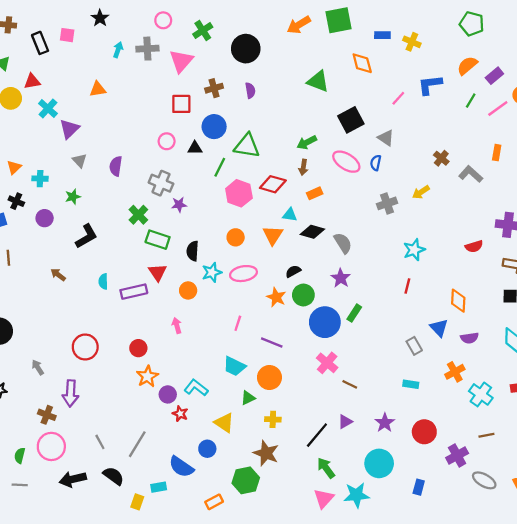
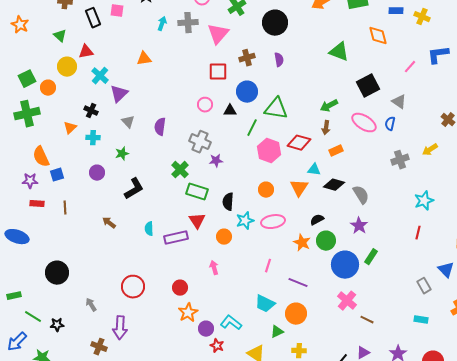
black cross: (16, 201) -> (91, 111), moved

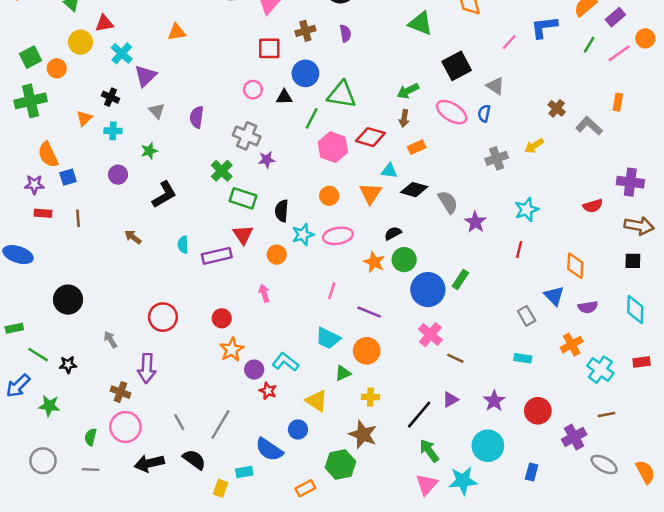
purple star: (359, 226) -> (475, 222), moved

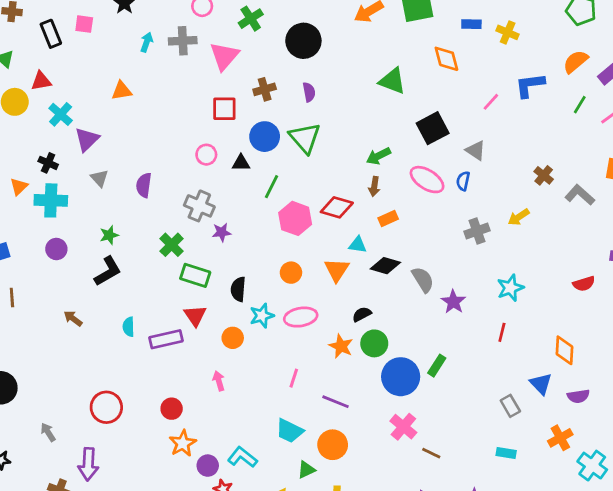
green triangle: (342, 95) -> (305, 138), moved, turned 40
cyan cross: (113, 131) -> (51, 200), size x1.6
green star: (149, 151) -> (109, 235), moved

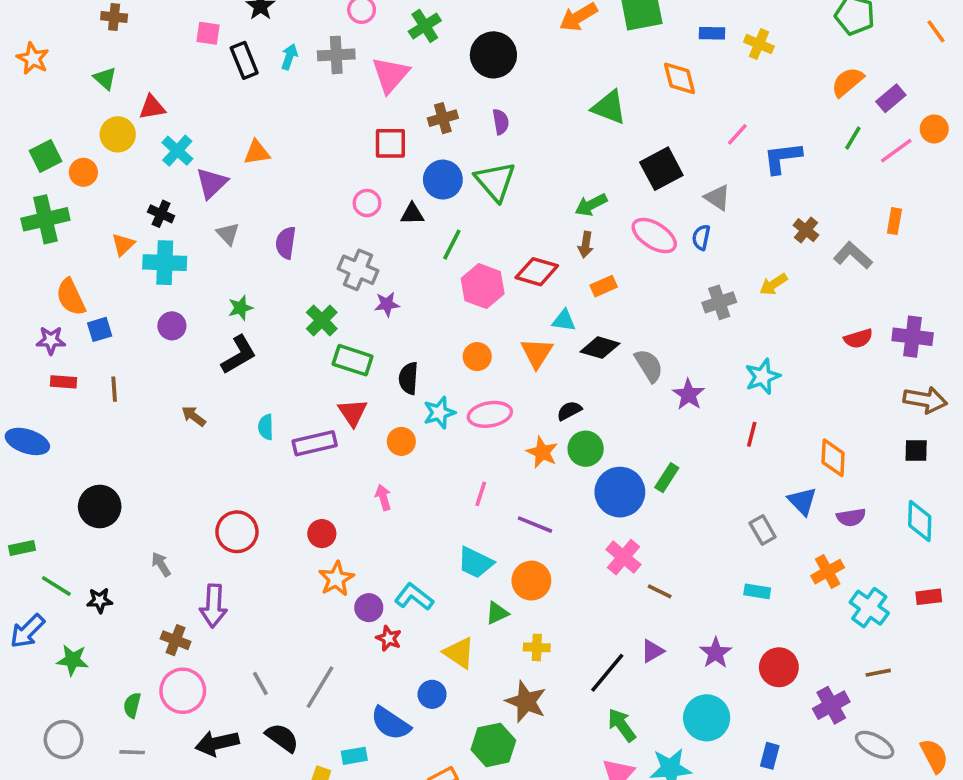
black rectangle: (51, 34) -> (244, 60), moved
blue L-shape: (530, 85) -> (782, 158), moved
orange triangle: (122, 91) -> (257, 152), moved
red semicircle: (584, 284) -> (858, 338), moved

